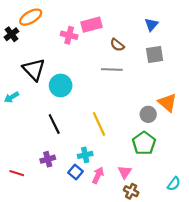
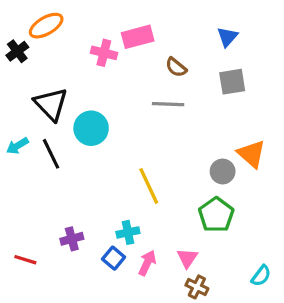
black line: (54, 124) -> (51, 154), moved

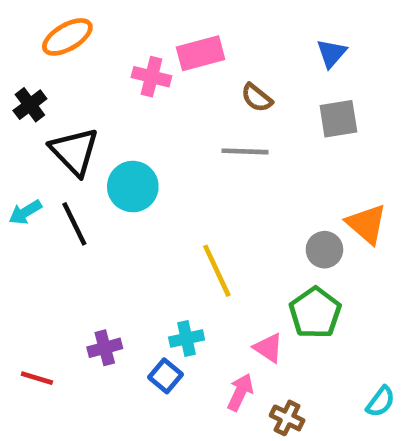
black cross: (17, 51) -> (30, 105), moved
pink triangle: (187, 258) -> (268, 348), moved, turned -30
pink arrow: (147, 263) -> (240, 392), moved

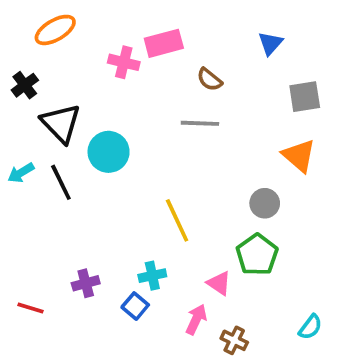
gray square: (338, 119) -> (305, 97), moved
orange triangle: (367, 224) -> (299, 156), moved

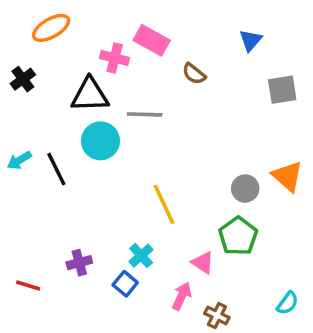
pink rectangle: (164, 43) -> (152, 40), turned 44
black triangle: (61, 123) -> (90, 95), moved, turned -48
gray line: (200, 123) -> (145, 114), moved
orange triangle: (299, 156) -> (288, 176), moved
cyan cross: (152, 276) -> (141, 256), turned -30

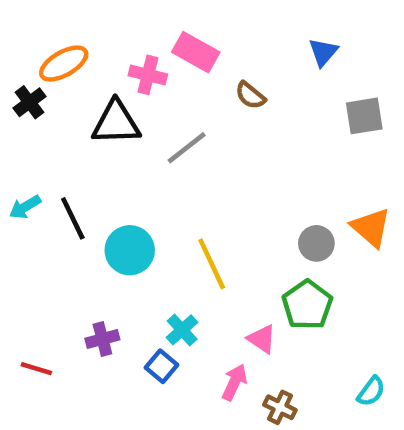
orange ellipse: (51, 28) -> (64, 64), moved
gray line: (145, 114) -> (187, 148), turned -40
cyan circle: (100, 141) -> (130, 250), moved

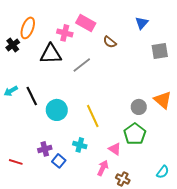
orange ellipse: (64, 64) -> (28, 28), turned -40
cyan cross: (182, 330) -> (80, 145), turned -32
blue square: (162, 366) -> (59, 161), moved

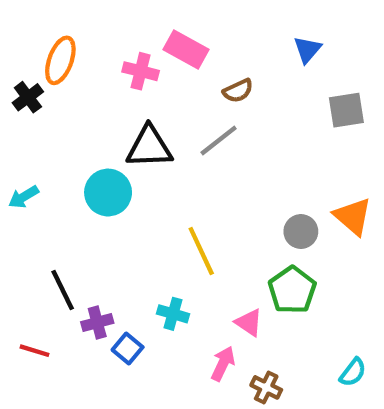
brown semicircle: (110, 42) -> (238, 91), turned -64
black triangle: (51, 54) -> (149, 147), moved
gray line: (82, 65) -> (219, 141), moved
black line: (32, 96) -> (63, 290), moved
cyan circle: (57, 110) -> (108, 193), moved

